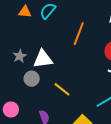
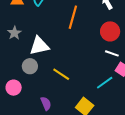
gray star: (20, 56) -> (14, 33), moved
pink circle: (11, 110) -> (14, 88), moved

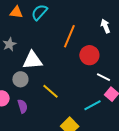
red circle: (110, 31) -> (89, 55), moved
purple semicircle: (46, 103) -> (23, 106), moved

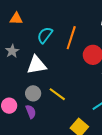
cyan semicircle: (39, 12) -> (45, 35), moved
gray circle: (20, 79) -> (33, 93), moved

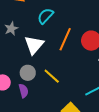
orange line: (71, 38) -> (65, 39), moved
white triangle: (37, 65) -> (34, 45), turned -45

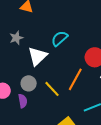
cyan semicircle: (45, 16) -> (59, 38), moved
orange line: (65, 39) -> (75, 79), moved

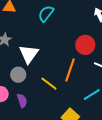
cyan semicircle: (59, 38) -> (46, 14), moved
gray circle: (29, 83) -> (18, 75), moved

